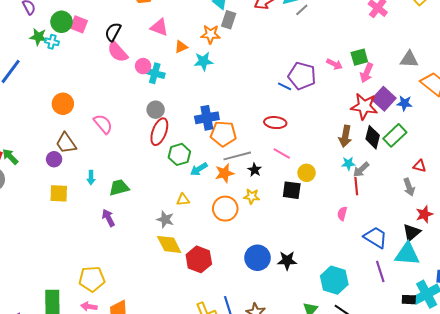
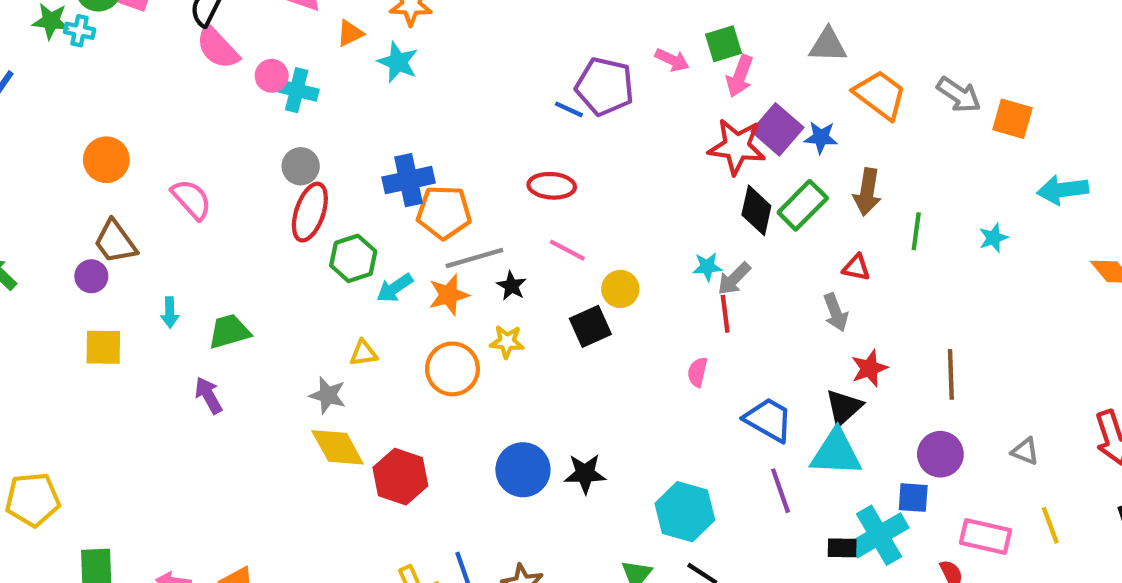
cyan star: (203, 61) -> (398, 62), turned 30
brown arrow: (345, 136) -> (867, 192), moved
black square: (292, 190) -> (590, 326), turned -30
yellow pentagon: (92, 279) -> (33, 500), moved

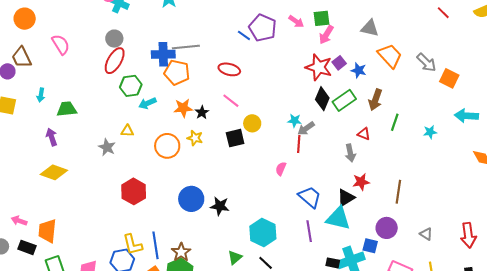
purple square: (777, 129) -> (339, 63), size x0.6
gray line: (474, 258) -> (186, 47), moved
orange star: (449, 295) -> (183, 108), moved
yellow diamond: (338, 447) -> (54, 172), moved, turned -52

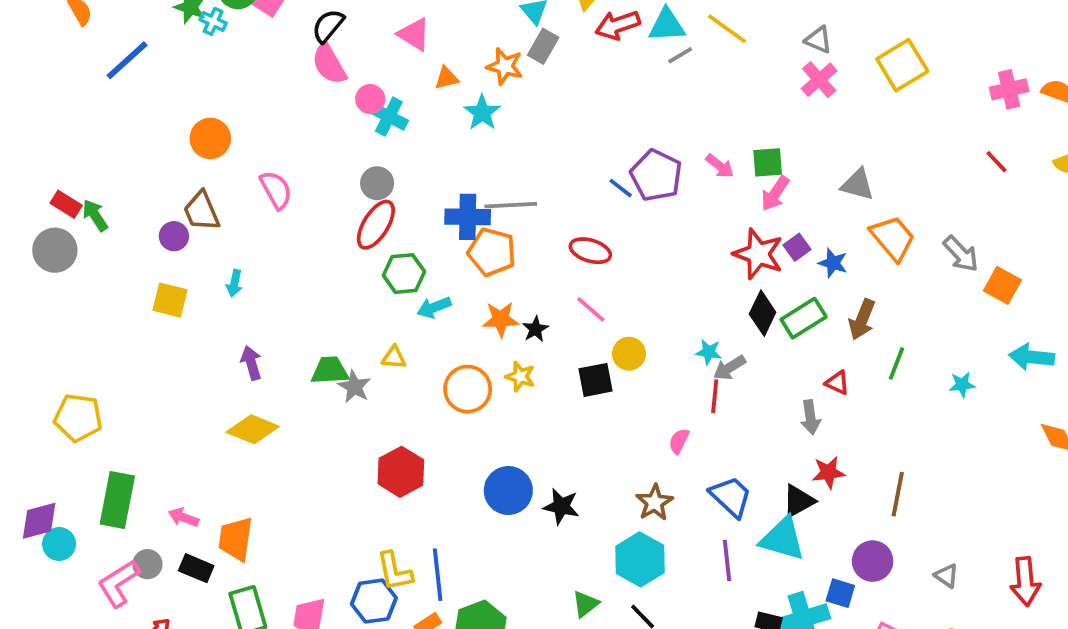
green trapezoid: (67, 109) -> (330, 371), moved
brown star: (181, 252) -> (654, 503), moved

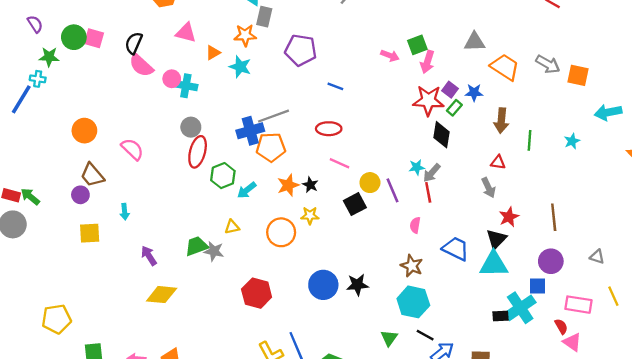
cyan cross: (213, 21) -> (38, 79), moved
purple pentagon: (656, 175) -> (301, 50), moved
green rectangle: (804, 318) -> (454, 108), moved, size x0.6
purple line: (727, 560) -> (393, 190), moved

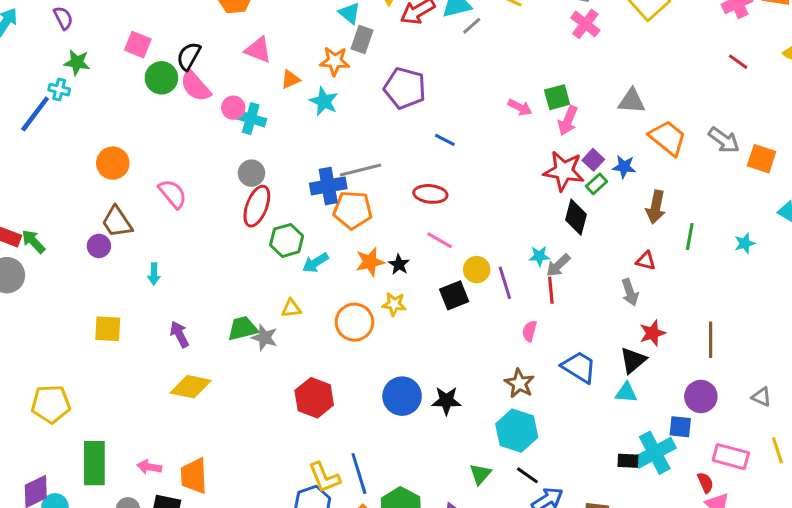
green circle: (74, 37) -> (161, 78), moved
yellow square: (90, 233) -> (108, 329), moved
cyan triangle: (494, 264) -> (626, 393), size x0.6

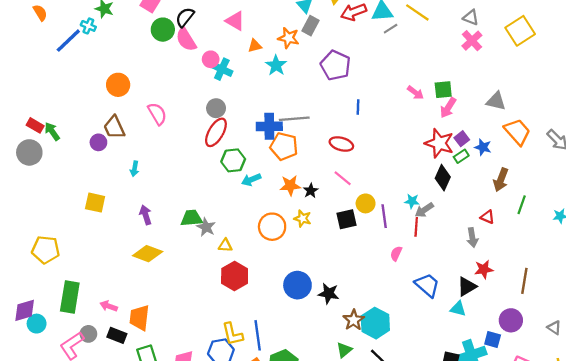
blue line: (445, 140) -> (358, 107), turned 56
yellow triangle: (291, 308) -> (225, 245), moved
brown star: (519, 383) -> (354, 320), moved

